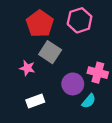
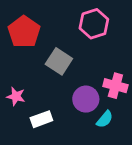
red pentagon: (40, 24) -> (24, 32), moved
pink star: (27, 68) -> (16, 96), moved

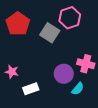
gray square: (59, 61) -> (50, 33), moved

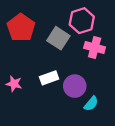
pink cross: (86, 64) -> (95, 48), moved
white rectangle: (31, 89) -> (49, 78), moved

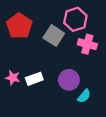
white rectangle: (49, 78) -> (34, 79), moved

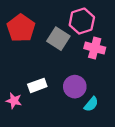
pink star: (13, 78) -> (14, 101), moved

